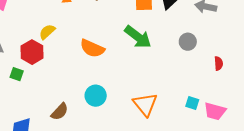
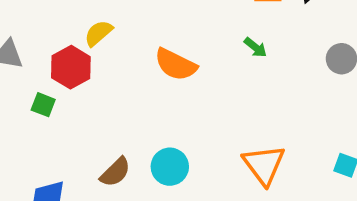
green arrow: (138, 37) -> (255, 47), size x0.5
cyan circle: (96, 96) -> (170, 167), moved

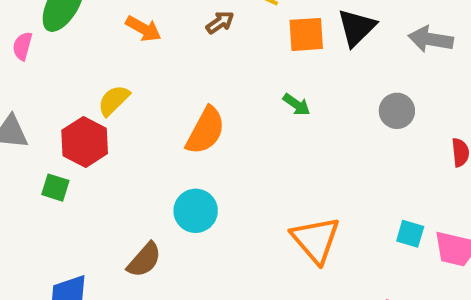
orange semicircle: (176, 65) -> (205, 131), turned -84
cyan circle: (170, 167) -> (196, 211), moved

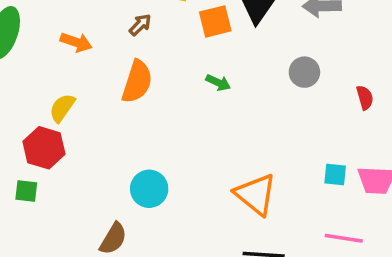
orange semicircle: (205, 131) -> (137, 82), moved

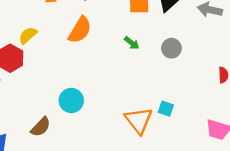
gray circle: (304, 72) -> (171, 48), moved
cyan square: (335, 174) -> (166, 109), moved

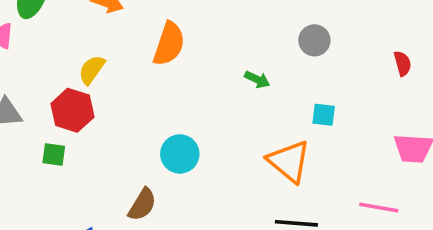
green arrow: (132, 43) -> (257, 79), moved
cyan square: (166, 109) -> (324, 115), moved

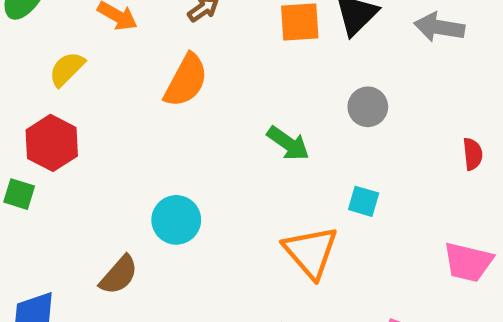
yellow semicircle: (92, 70) -> (67, 69), moved
green arrow: (257, 79) -> (288, 143), size x1.4

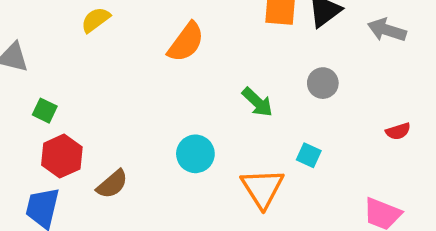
red hexagon: (52, 143) -> (62, 156), moved
red semicircle: (473, 154) -> (398, 131), turned 70
cyan circle: (176, 220) -> (195, 154), moved

